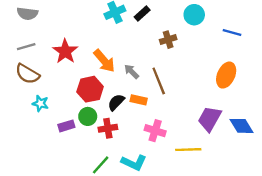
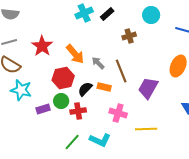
cyan star: (40, 103) -> (21, 90), size x1.5
purple trapezoid: (210, 119) -> (148, 88), moved

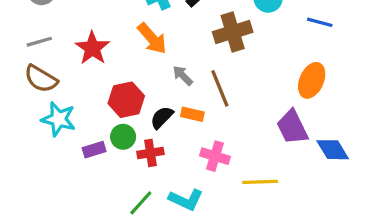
brown cross: (129, 36) -> (233, 32), size x1.6
orange arrow: (75, 54) -> (152, 38), moved
purple trapezoid: (148, 88) -> (292, 127), moved, turned -55

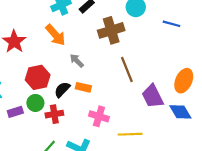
orange ellipse: (312, 80) -> (184, 81), moved
brown line: (220, 88) -> (127, 69), moved

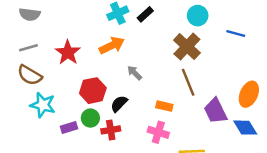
brown cross: (111, 30) -> (187, 47), moved, turned -30
orange arrow: (55, 35) -> (112, 45), turned -75
orange rectangle: (83, 87) -> (164, 106), moved

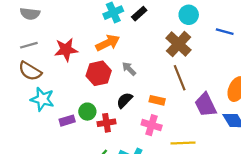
red star: (68, 52) -> (66, 50), turned 30
red hexagon: (93, 91) -> (99, 73), moved
black semicircle: (119, 104) -> (125, 100), moved

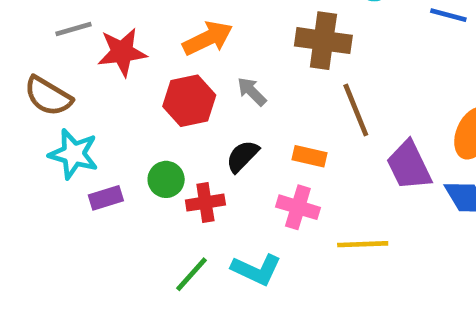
brown cross: (179, 44) -> (323, 41), moved, turned -35
gray line: (29, 45) -> (74, 29), moved
purple rectangle: (67, 121) -> (106, 198), moved

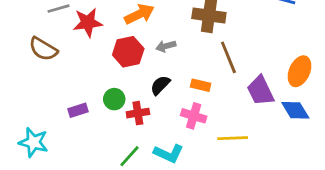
gray arrow: (252, 91) -> (166, 46), turned -60
cyan star: (74, 154) -> (33, 142), moved

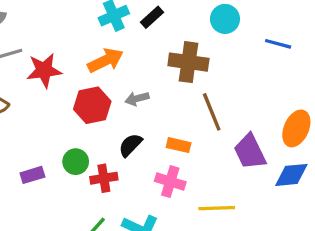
blue diamond: (295, 110) -> (291, 175), turned -64

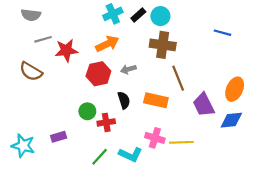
cyan circle: (225, 19) -> (160, 16), moved
black semicircle: (130, 145) -> (124, 100), turned 119
orange rectangle: (179, 145) -> (156, 100), size x1.5
purple rectangle: (32, 175) -> (59, 137), moved
pink cross: (170, 182) -> (155, 138), moved

